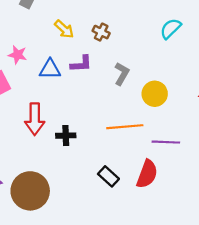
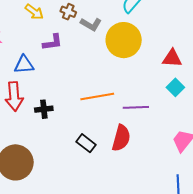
blue triangle: (50, 69) -> (24, 65), moved
gray L-shape: (122, 74) -> (91, 24), moved, turned 95
yellow circle: (155, 94) -> (124, 40), moved, size x1.5

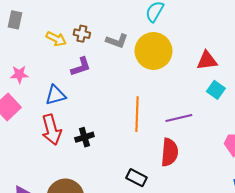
brown cross: (68, 12) -> (82, 34), moved
orange line: (97, 96) -> (137, 114), turned -68
black rectangle: (86, 143) -> (136, 178), moved

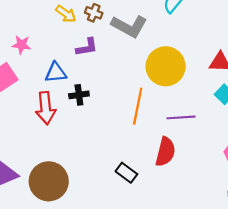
gray L-shape: (117, 41) -> (129, 26), size x1.5
yellow circle: (154, 51) -> (166, 66), moved
black cross: (84, 137) -> (79, 95), moved

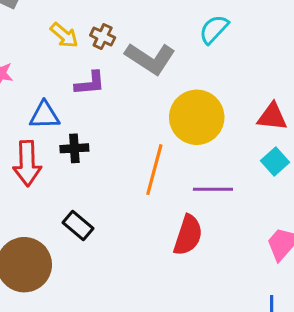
black rectangle: (126, 173) -> (78, 226), moved

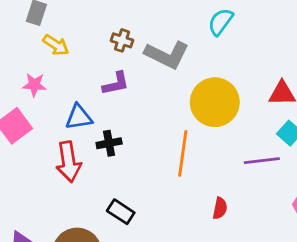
yellow arrow: (64, 35) -> (56, 45), moved
purple line: (213, 189) -> (262, 161), moved
red semicircle: (188, 235) -> (220, 208), size x0.6

